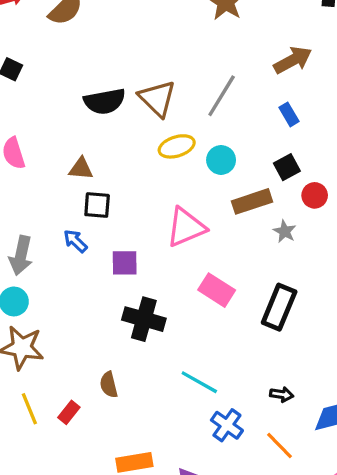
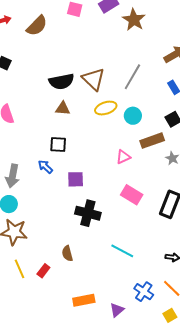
brown triangle: (81, 169) -> (63, 108), moved
pink triangle: (186, 227) -> (123, 157), moved, size x0.6
blue cross: (227, 425) -> (144, 292), moved

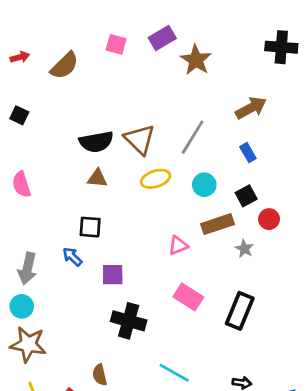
cyan circle: (133, 116) -> (204, 185), moved

